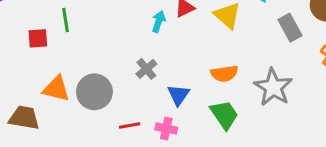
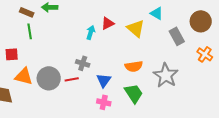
red square: (38, 38) -> (12, 54), moved
gray cross: (146, 69) -> (83, 63), turned -32
red line: (130, 125) -> (72, 79), moved
pink cross: (166, 128) -> (104, 102), moved

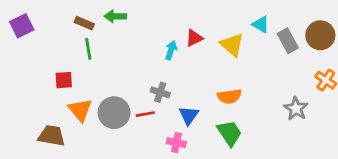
gray rectangle: (177, 36) -> (288, 41), moved
gray star: (166, 75) -> (296, 109), moved, size x0.7
orange triangle: (24, 76) -> (80, 110), turned 36
pink cross: (104, 102) -> (176, 143), moved

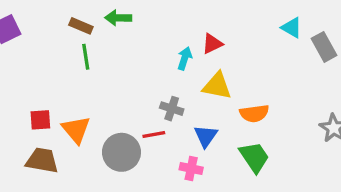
yellow triangle: (232, 45) -> (217, 86), moved, turned -30
red square: (64, 80) -> (40, 120), moved
gray circle: (114, 113) -> (121, 152), moved

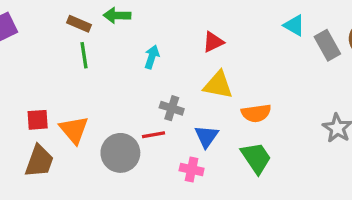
cyan arrow: (185, 58) -> (152, 57), moved
brown trapezoid: (42, 160) -> (39, 161), turned 100

